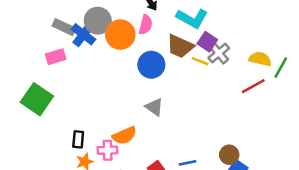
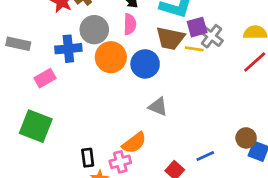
gray circle: (98, 21) -> (94, 30), moved
gray rectangle: (64, 27) -> (18, 44), moved
blue cross: (83, 34) -> (68, 49), turned -30
orange circle: (120, 35) -> (111, 57), moved
purple square: (207, 42) -> (197, 27), turned -36

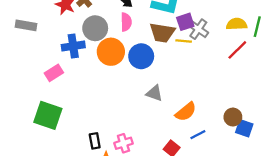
gray rectangle: (18, 44) -> (26, 25), moved
orange semicircle: (134, 143) -> (186, 112), moved

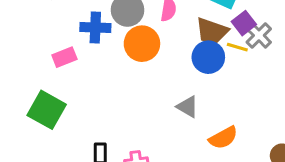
purple square: (185, 22) -> (244, 23), turned -30
blue circle: (141, 56) -> (208, 57), moved

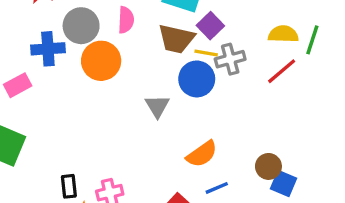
gray cross: (259, 35) -> (230, 59), moved, turned 36
blue circle: (208, 57) -> (197, 79), moved
gray triangle: (188, 107) -> (157, 106), moved, turned 35

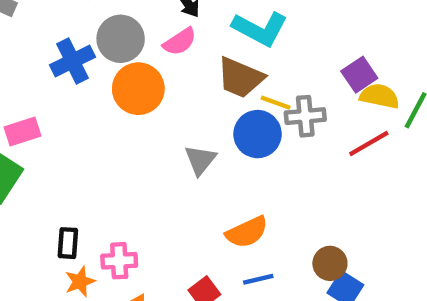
pink semicircle: (126, 20) -> (180, 42), turned 44
purple square: (210, 26) -> (359, 75), moved
blue cross: (48, 49) -> (73, 61), turned -32
pink rectangle: (18, 85) -> (23, 131), moved

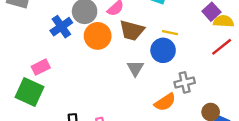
brown trapezoid: (240, 78) -> (132, 30), moved
gray cross: (305, 116) -> (185, 82), moved

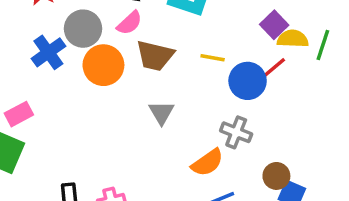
red line: (222, 47) -> (271, 70), moved
blue circle: (163, 50) -> (248, 81), moved
gray cross: (185, 82) -> (236, 132), turned 36

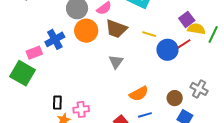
blue cross: (48, 52) -> (55, 39), moved
gray cross: (236, 132) -> (199, 89), moved
brown circle: (276, 176) -> (175, 98), moved

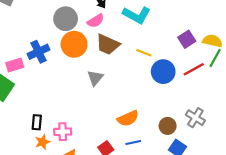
yellow semicircle: (196, 29) -> (212, 41), moved
red line: (182, 45) -> (194, 69), moved
gray triangle: (116, 62) -> (95, 78), moved

